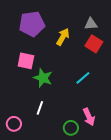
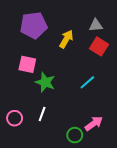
pink arrow: (89, 117) -> (94, 123), turned -102
pink circle: (14, 124) -> (15, 118), moved

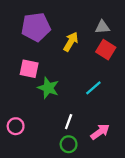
white line: (42, 114) -> (69, 122), moved
green circle: (75, 135) -> (69, 144), moved

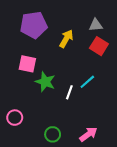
white line: (69, 122) -> (69, 92), moved
pink arrow: (100, 132) -> (88, 134), moved
green circle: (69, 144) -> (53, 134), moved

